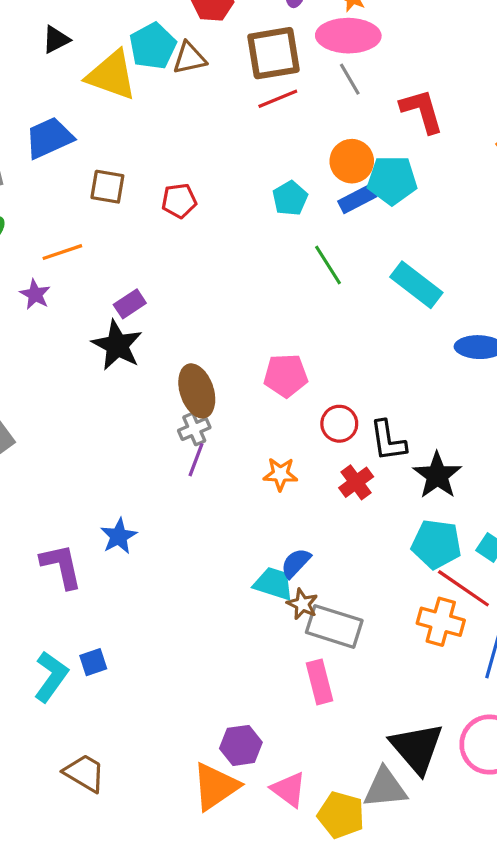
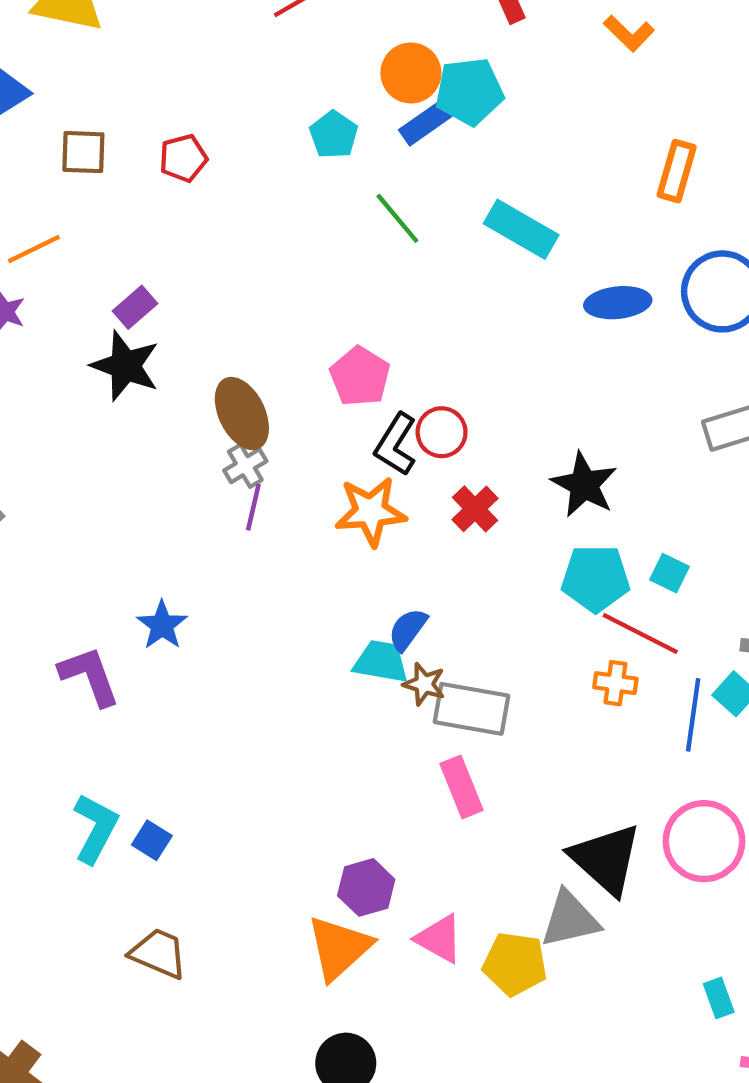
pink pentagon: (286, 376) -> (360, 376), turned -30
black L-shape: (388, 441) -> (396, 444), moved, turned 48
orange star: (280, 474) -> (371, 511), size x1.5
orange cross: (441, 622) -> (615, 683), size x0.7
blue square: (93, 662) -> (152, 840), moved, turned -32

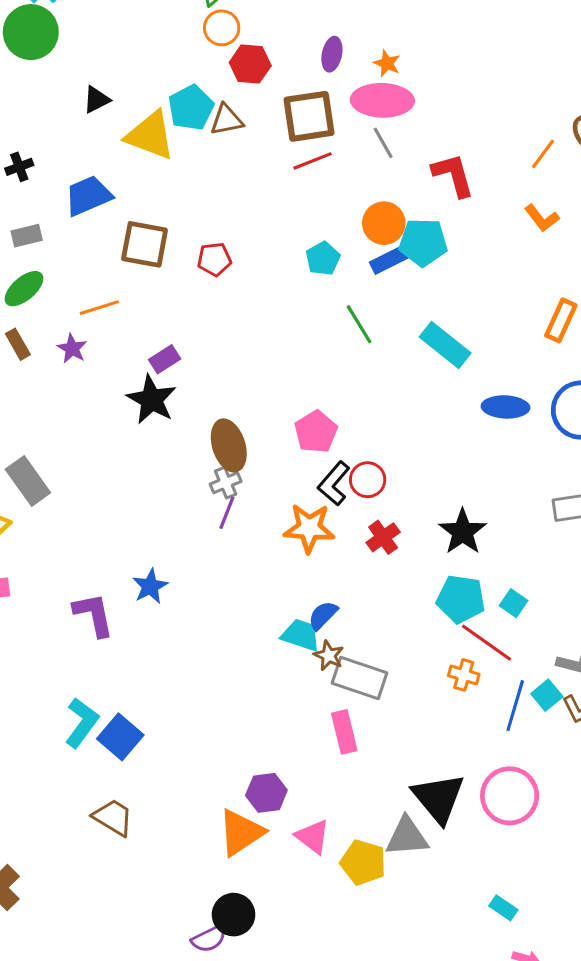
brown square: (83, 152) -> (145, 244), size x1.4
blue square: (152, 840) -> (120, 737), size x1.6
cyan rectangle: (719, 998) -> (503, 908), turned -44

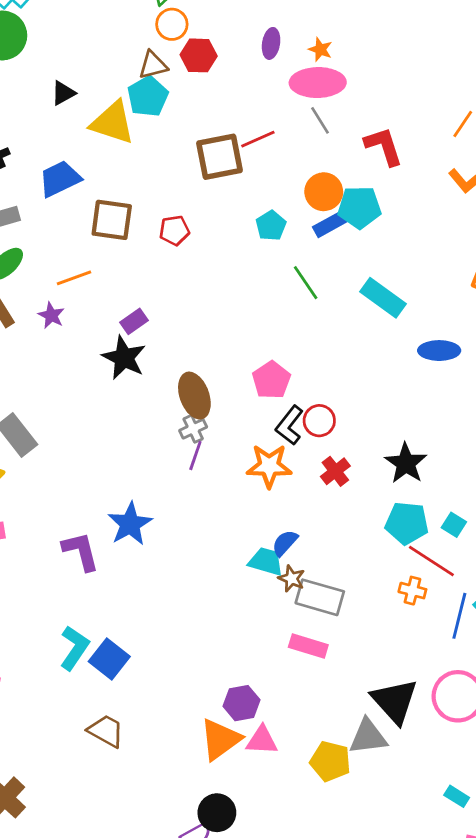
brown square: (309, 116) -> (220, 157), moved
brown triangle: (227, 120) -> (153, 65), moved
blue star: (150, 586) -> (130, 524), size x1.4
pink rectangle: (344, 732) -> (308, 646), turned -57
pink triangle: (313, 837) -> (262, 740), moved, turned -32

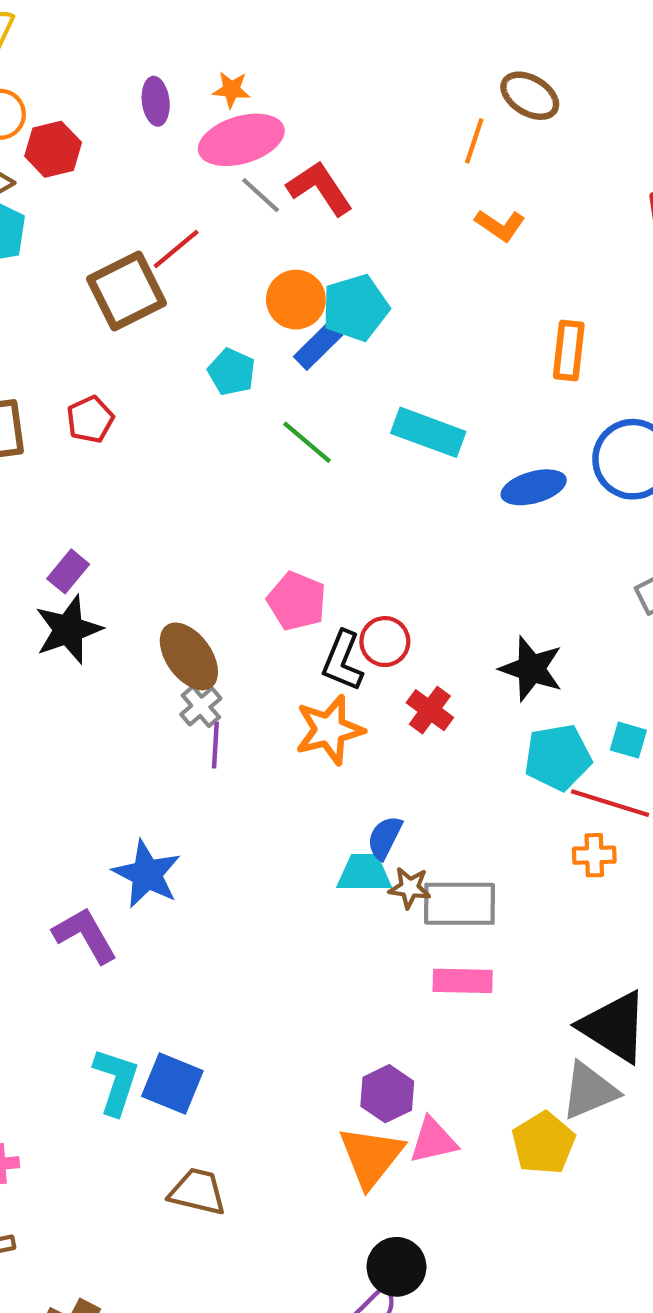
red L-shape: (384, 146) -> (320, 188), moved
black star: (124, 358) -> (68, 630), turned -30
yellow pentagon: (330, 761) -> (543, 1143), turned -30

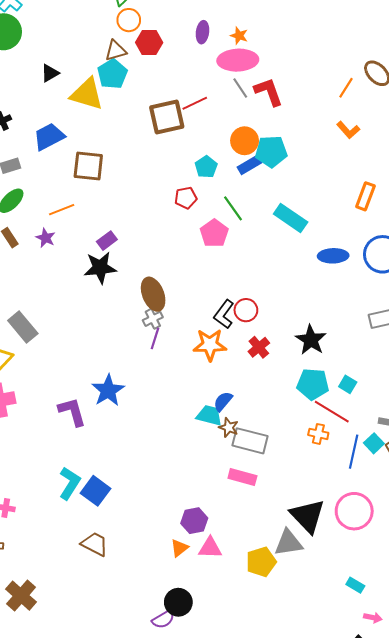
red pentagon: (90, 419) -> (186, 198), moved
pink pentagon: (297, 601) -> (214, 233), moved
orange triangle: (371, 1157) -> (179, 548), size x0.6

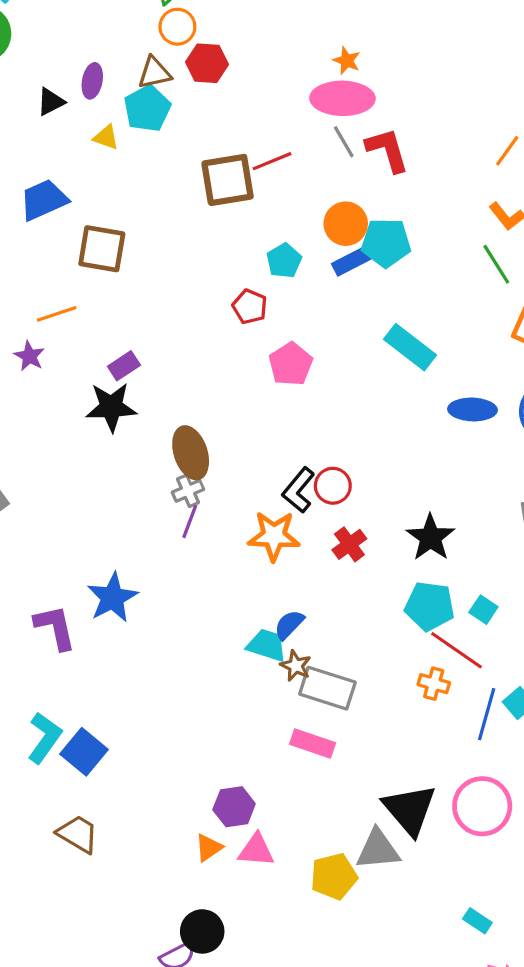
purple ellipse: (202, 32) -> (92, 81), moved
yellow triangle: (87, 94) -> (106, 137), size x0.5
red pentagon: (186, 198) -> (250, 307), turned 30
green line: (233, 208) -> (496, 264), moved

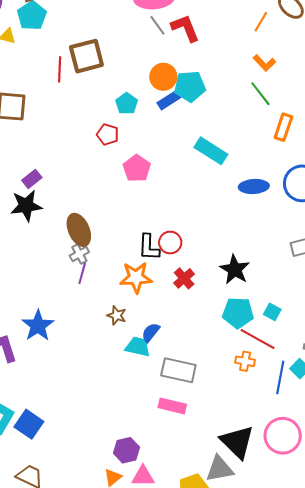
red line: (272, 161) -> (60, 69), moved, turned -60
black L-shape: (299, 490) -> (149, 247), turned -32
brown star: (296, 666) -> (117, 315), moved

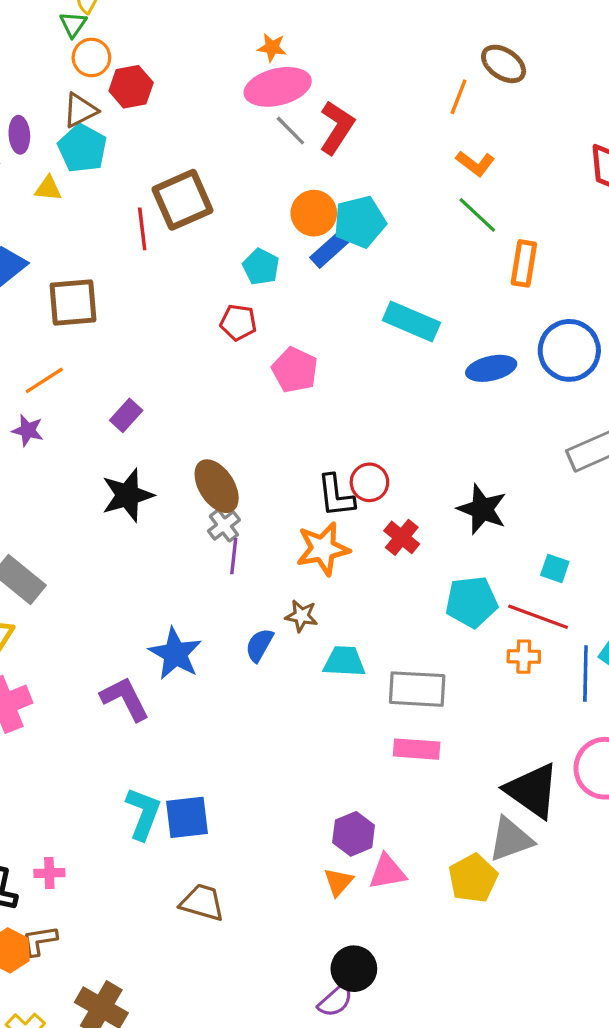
red L-shape: (185, 28) -> (337, 127), turned 64
black star: (26, 206) -> (128, 495), moved
cyan pentagon: (238, 313) -> (472, 602), moved
blue semicircle: (151, 332) -> (259, 645), moved
blue square: (29, 424) -> (187, 817), turned -32

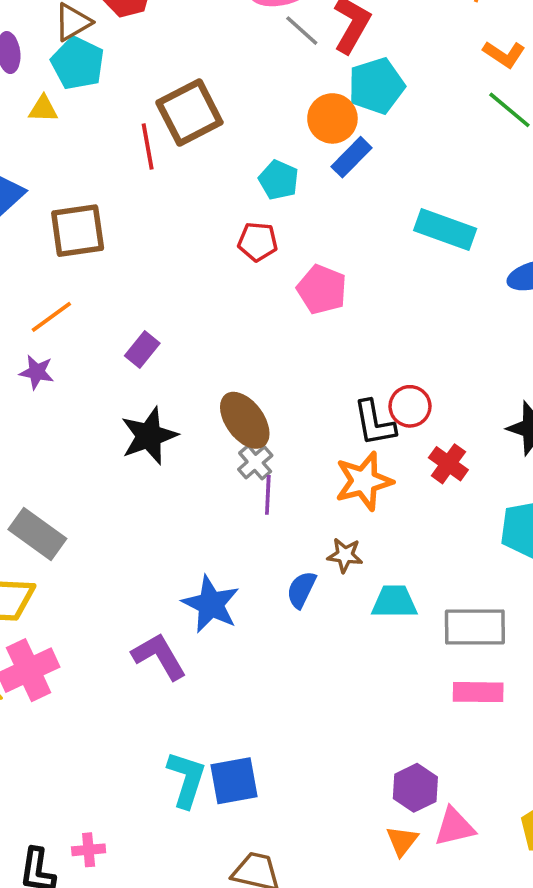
cyan pentagon: (360, 222) -> (376, 86), moved

